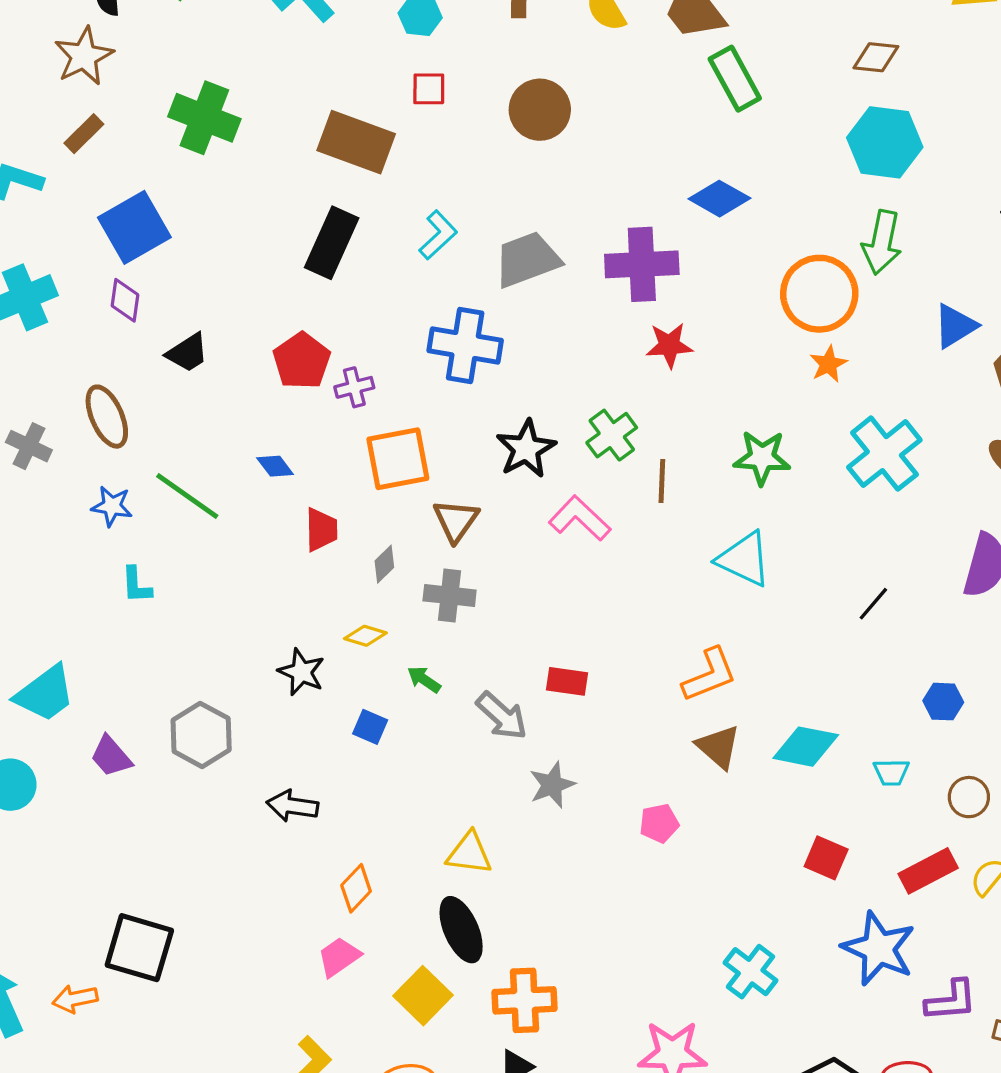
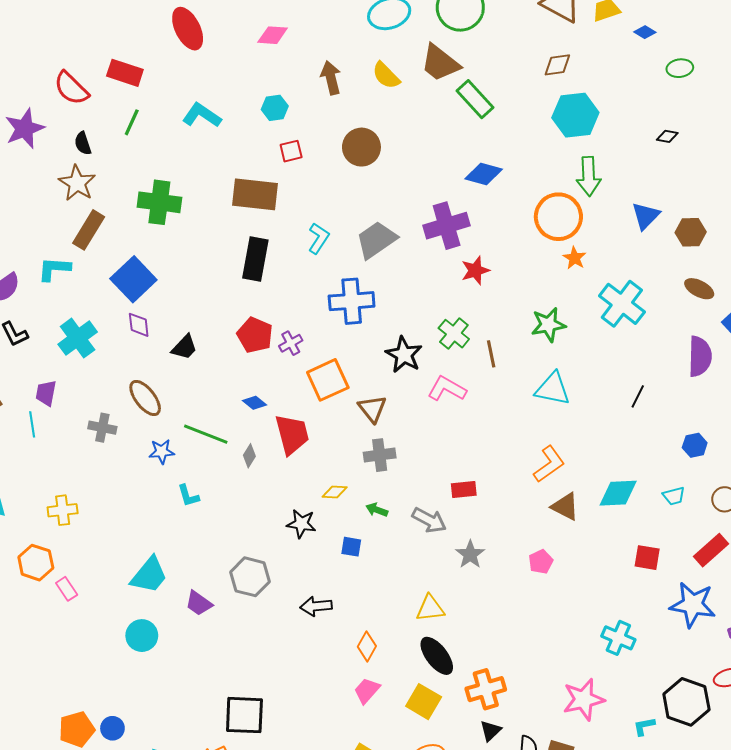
brown rectangle: (84, 134) -> (89, 230), size x1.5
red trapezoid: (321, 530) -> (292, 434), size x1.5
gray diamond: (384, 564) -> (249, 456), moved

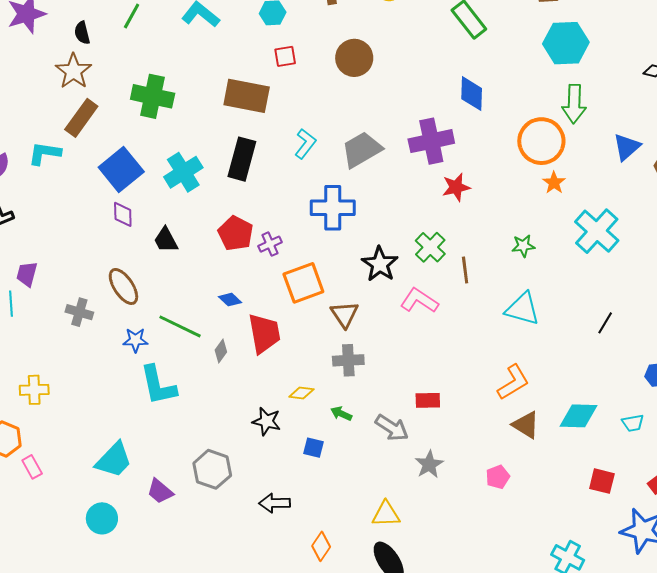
blue diamond: (484, 174) -> (472, 94), turned 72
green star: (548, 325) -> (523, 246), size x0.7
cyan cross: (78, 338) -> (183, 172), moved
black trapezoid: (184, 347) -> (166, 240), turned 104
cyan L-shape: (188, 496) -> (158, 385), size x1.8

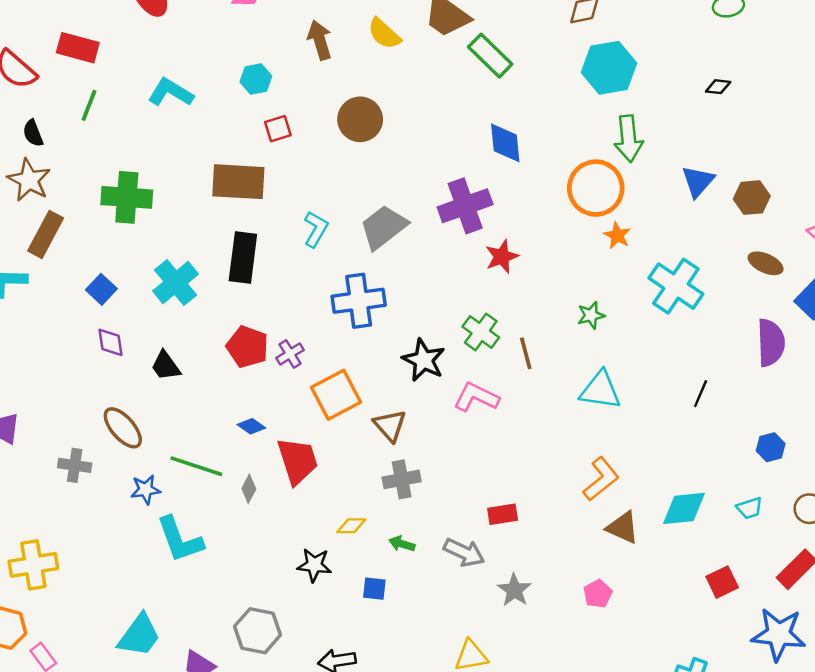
blue square: (121, 169) -> (101, 289), size x0.6
yellow cross: (34, 390) -> (33, 565), size x1.4
red square: (602, 481) -> (722, 582), turned -32

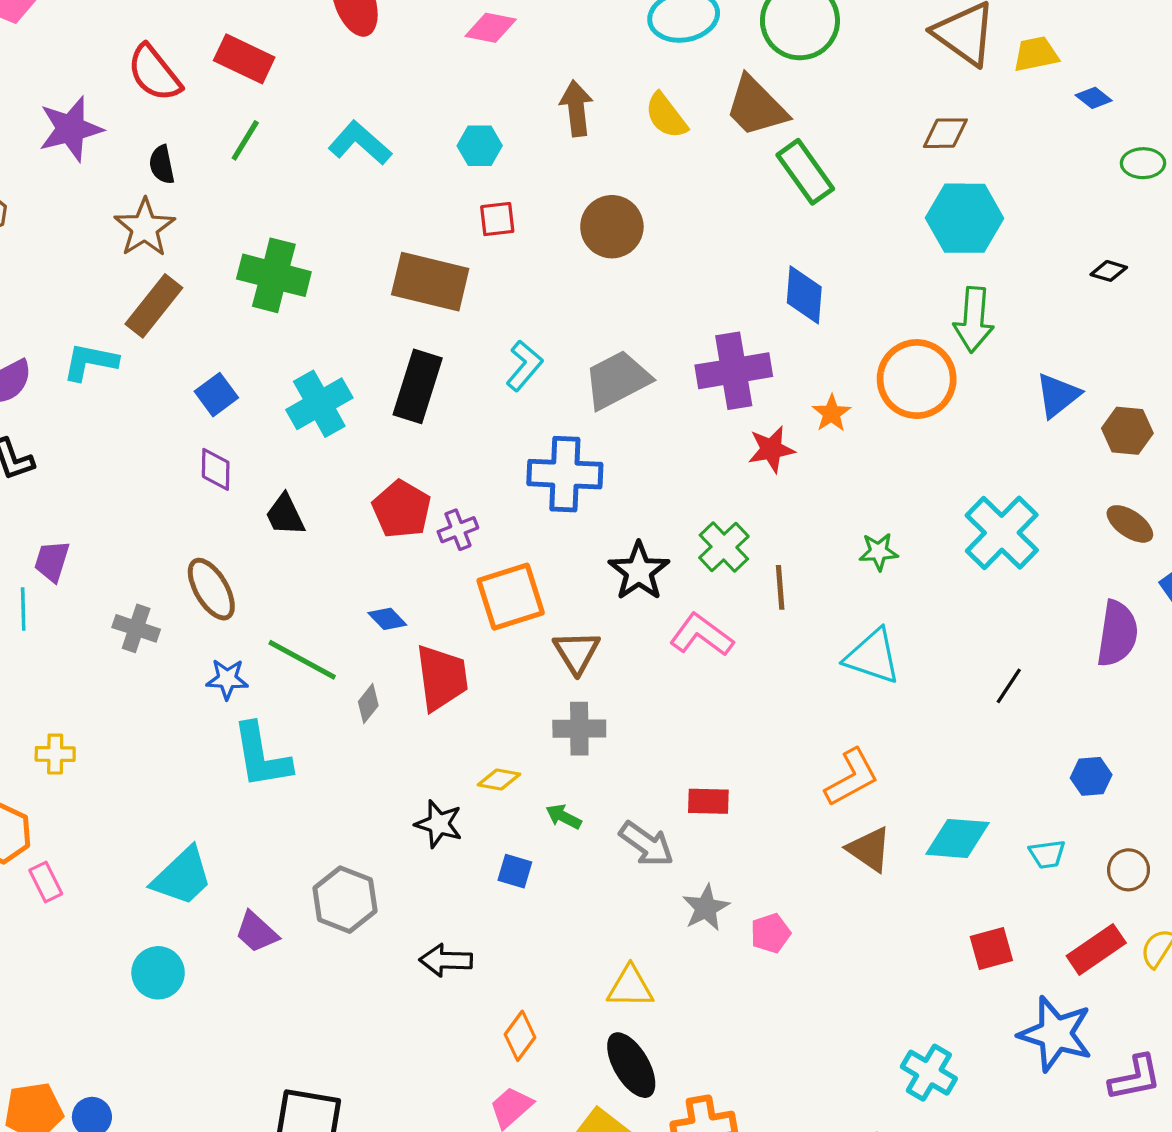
orange star: (617, 235) -> (831, 413), moved
yellow cross: (33, 565) -> (55, 754), size x0.6
pink pentagon: (598, 594) -> (770, 933), moved

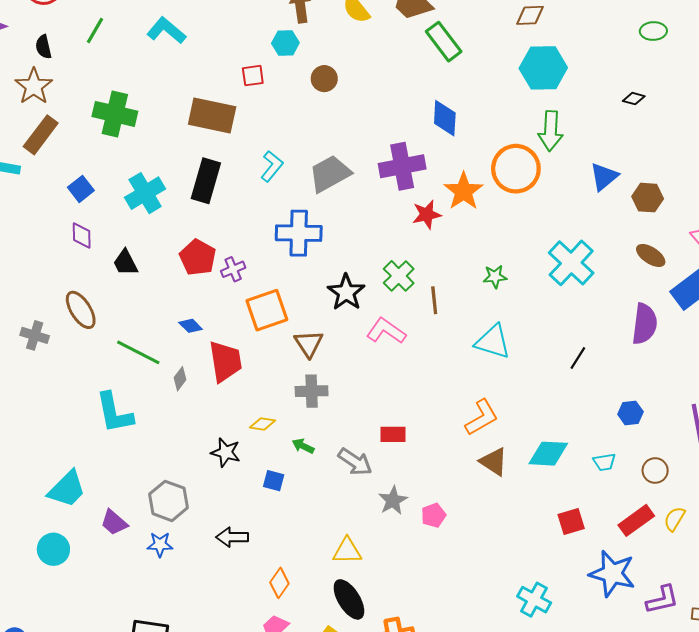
cyan hexagon: (480, 146) -> (285, 43), moved
brown circle: (612, 227) -> (324, 79), size x0.7
orange star: (831, 413) -> (464, 191), size x1.6
blue star: (227, 679) -> (160, 544), moved

